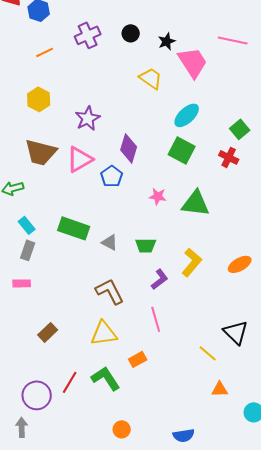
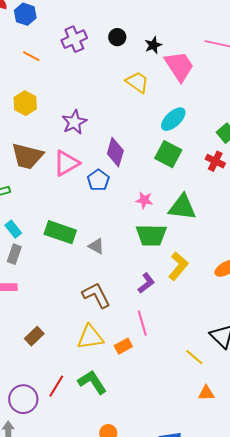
orange line: (45, 52) -> (31, 56), turned 54
green trapezoid: (146, 245) -> (151, 235), moved, size x1.5
orange rectangle: (138, 359) -> (123, 346), moved

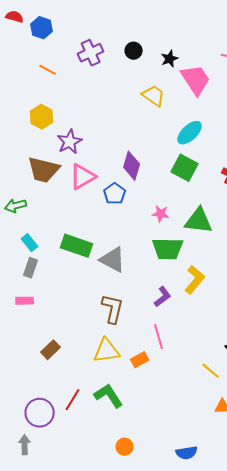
purple star: (74, 122) -> (70, 142), moved
gray triangle: (96, 246) -> (113, 260), size x1.6
brown L-shape: (96, 295) -> (113, 309), turned 40

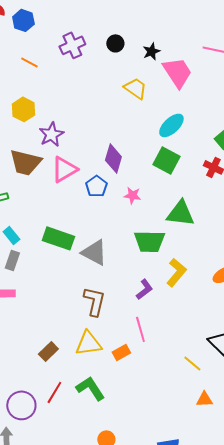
pink star: (161, 214) -> (132, 195), moved
brown rectangle: (51, 350) -> (48, 351), moved

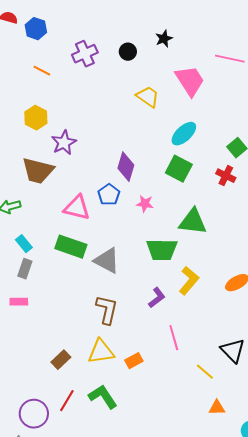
black star: (151, 51) -> (164, 39), moved
pink triangle: (64, 169) -> (77, 208), moved, turned 44
pink line: (140, 329) -> (174, 338), moved

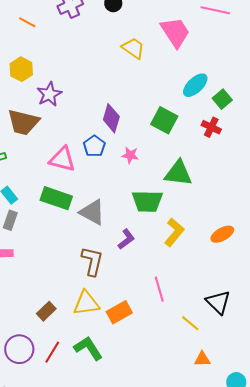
cyan ellipse: (184, 134) -> (195, 85), moved
purple L-shape: (157, 298) -> (126, 239), moved
orange rectangle: (134, 361) -> (119, 312), size x1.4
purple circle: (34, 414) -> (19, 349), moved

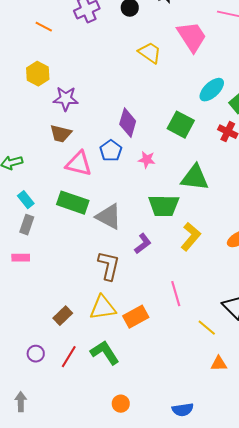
purple star: (49, 94) -> (66, 99), turned 30
brown trapezoid: (23, 122) -> (61, 134), moved, size x0.7
purple circle: (19, 349) -> (36, 354), size x0.6

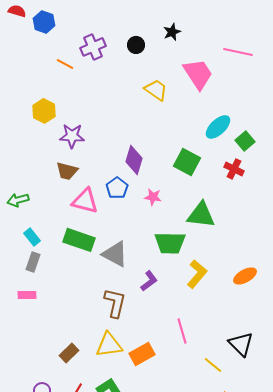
orange line: (44, 27) -> (65, 64), moved

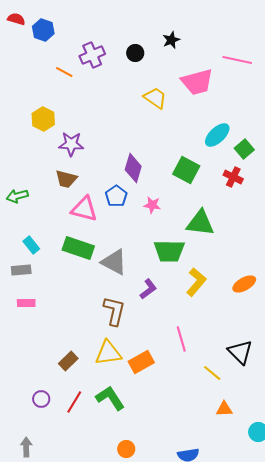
pink trapezoid: (198, 74) -> (197, 82), turned 108
green arrow: (18, 200) -> (17, 196), moved
gray rectangle: (33, 262) -> (21, 270), moved, turned 66

